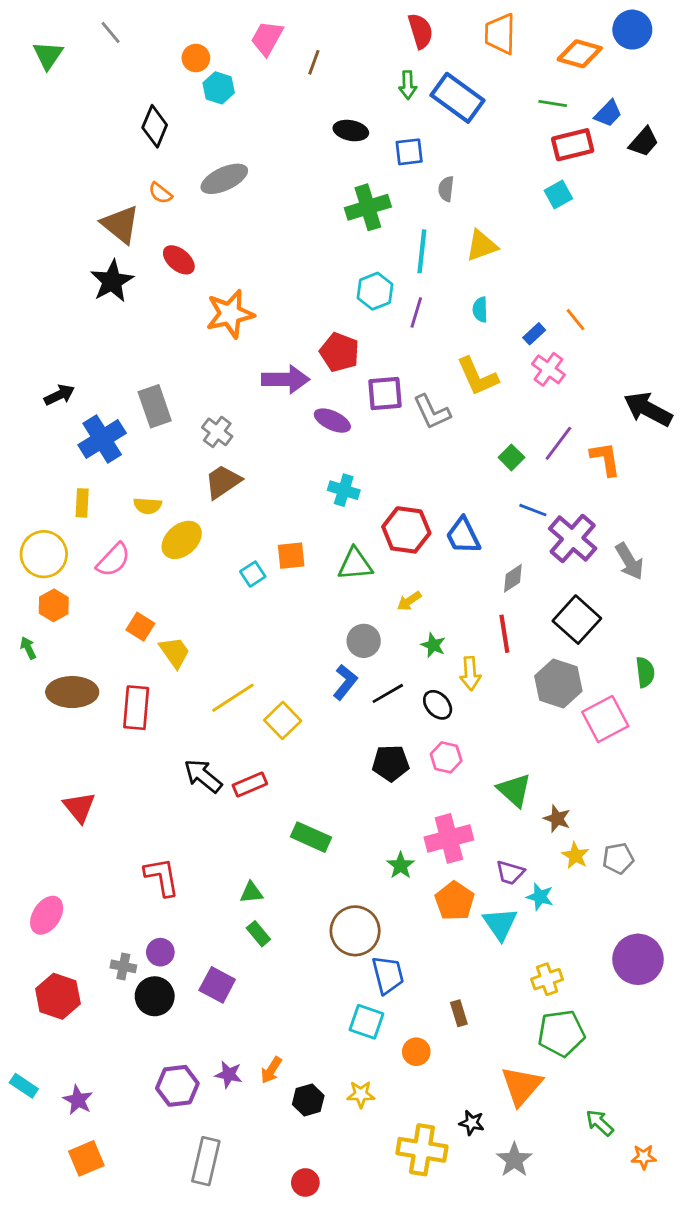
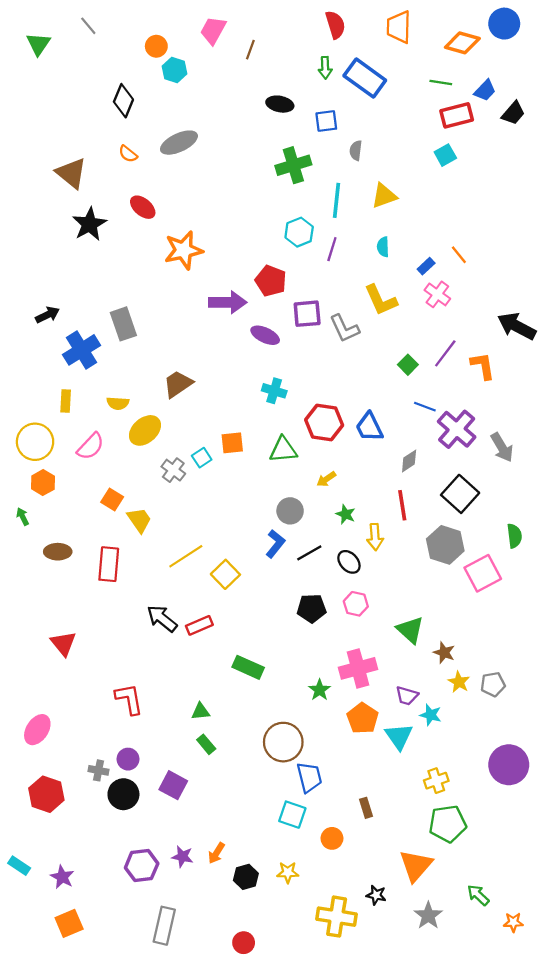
brown triangle: (121, 224) -> (71, 173), moved
gray cross: (217, 432) -> (173, 470), moved
brown ellipse: (72, 692) -> (58, 552), size x0.7
gray star: (514, 1160) -> (428, 915), moved

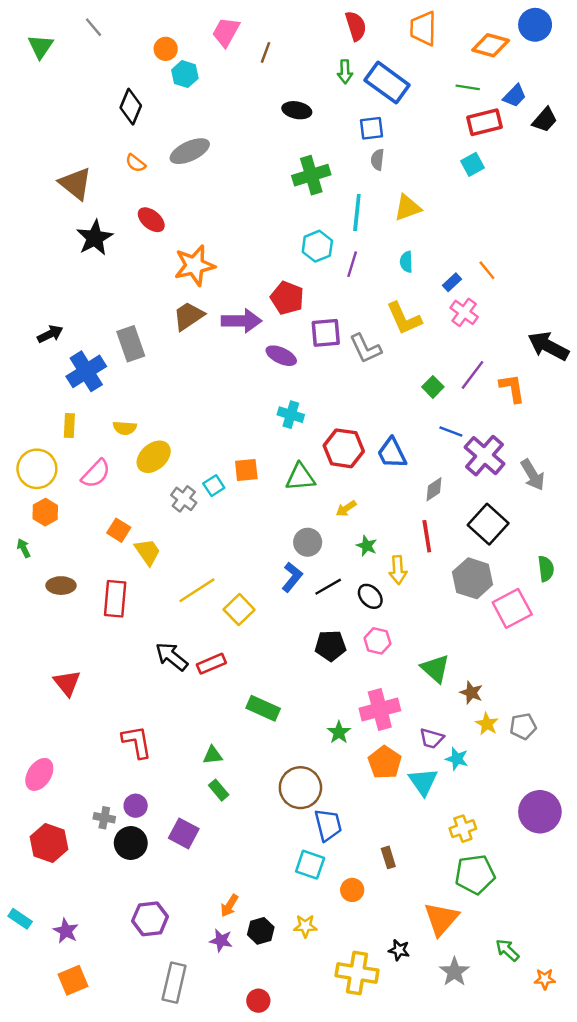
blue square: (326, 121) -> (371, 128), moved
brown trapezoid: (178, 384) -> (189, 316), moved
purple star: (182, 857) -> (221, 940), moved

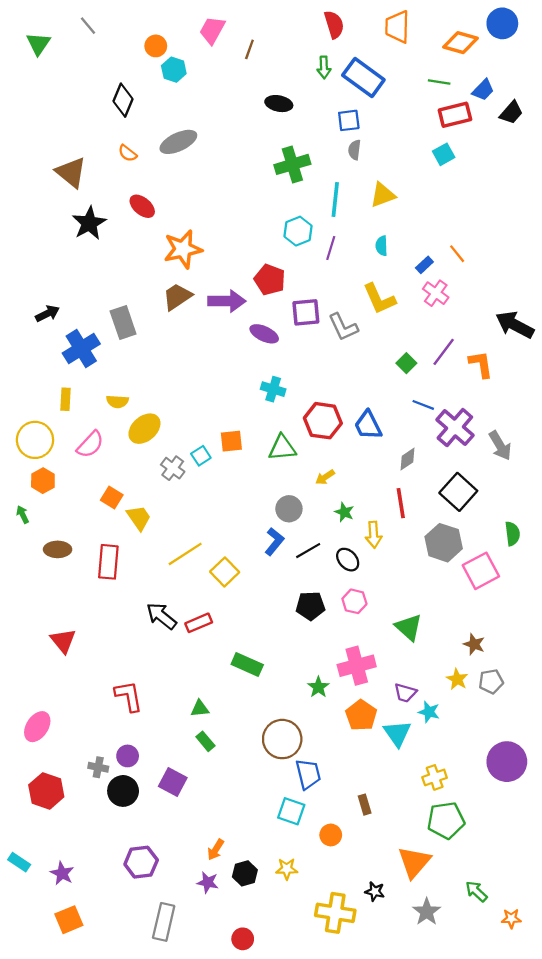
brown star: (471, 693) -> (474, 644), moved

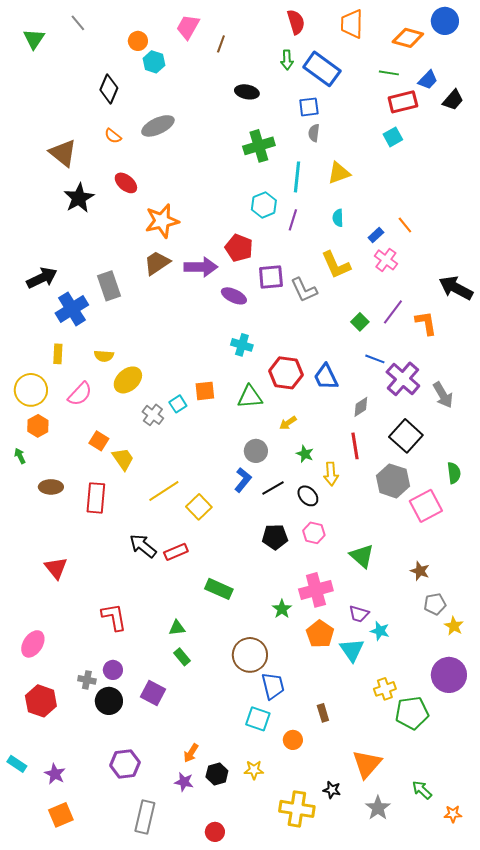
black arrow: (47, 313) -> (42, 278), size x1.4
yellow star: (457, 679) -> (454, 626), moved
green pentagon: (446, 820) -> (412, 713), moved

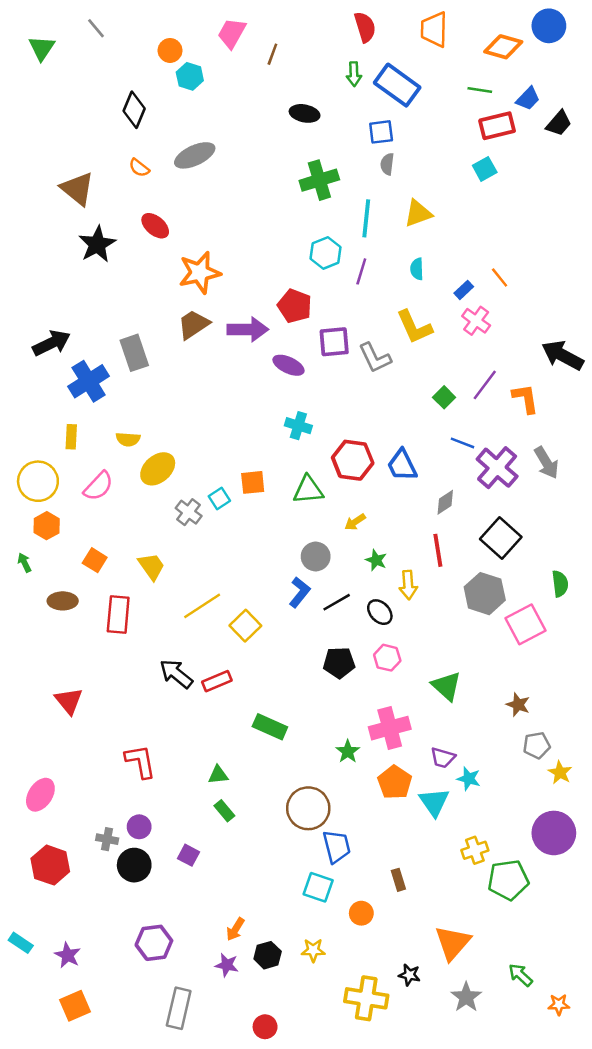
gray arrow: (443, 395) -> (546, 463), moved
orange square: (99, 441) -> (95, 560), moved
purple square: (153, 693) -> (189, 855), size x0.7

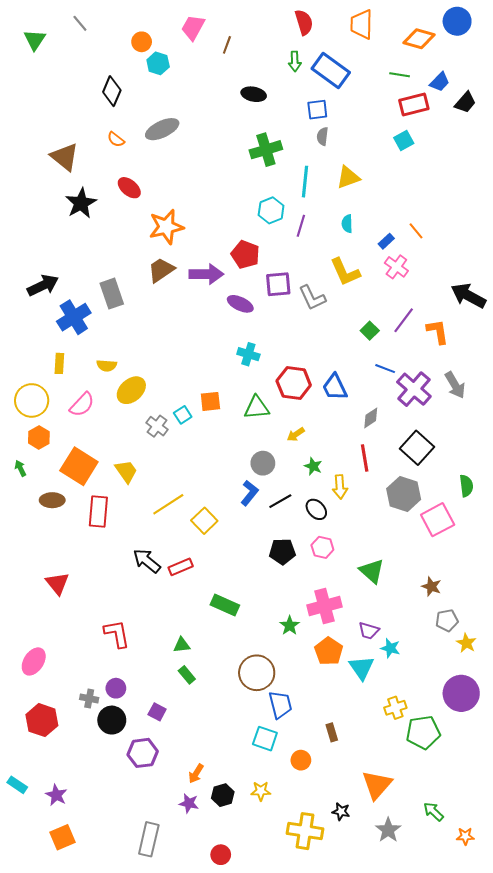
orange square: (95, 560) -> (79, 466), size x1.8
purple hexagon: (154, 943) -> (143, 753), moved

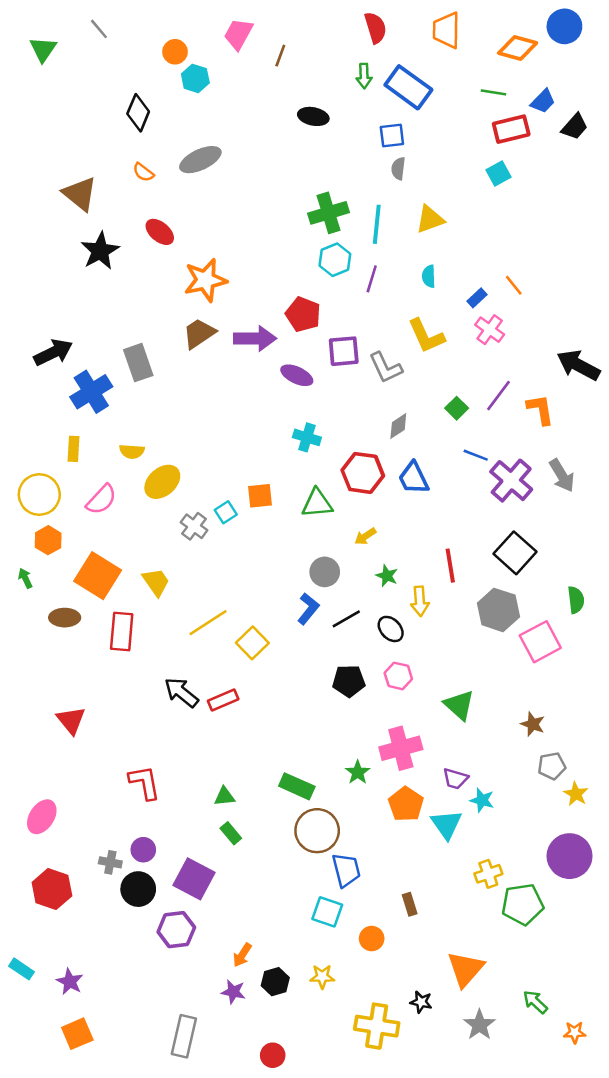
green cross: (266, 150) -> (329, 213), moved
gray diamond: (371, 418) -> (398, 426), moved
green rectangle: (225, 605) -> (297, 786), moved
purple square: (157, 712) -> (194, 879), size x1.8

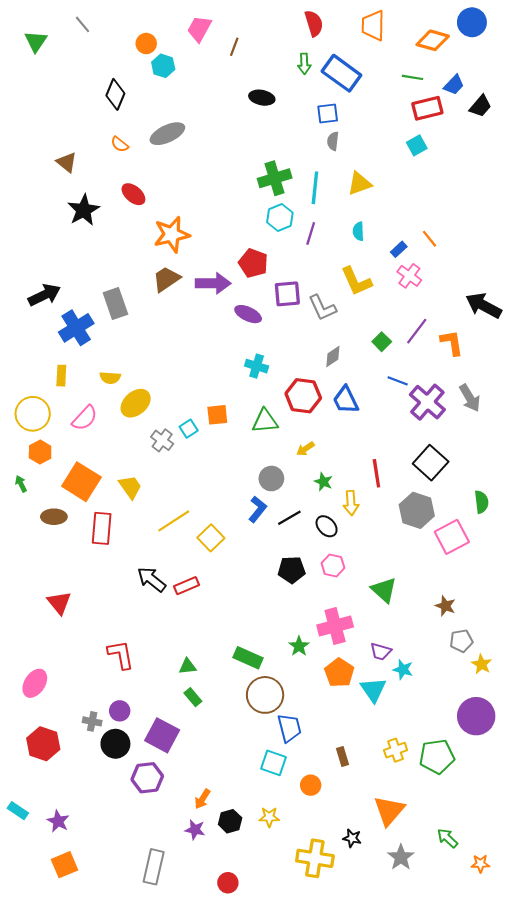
brown triangle: (80, 194) -> (67, 162), size x0.7
yellow cross: (488, 874) -> (396, 750), moved

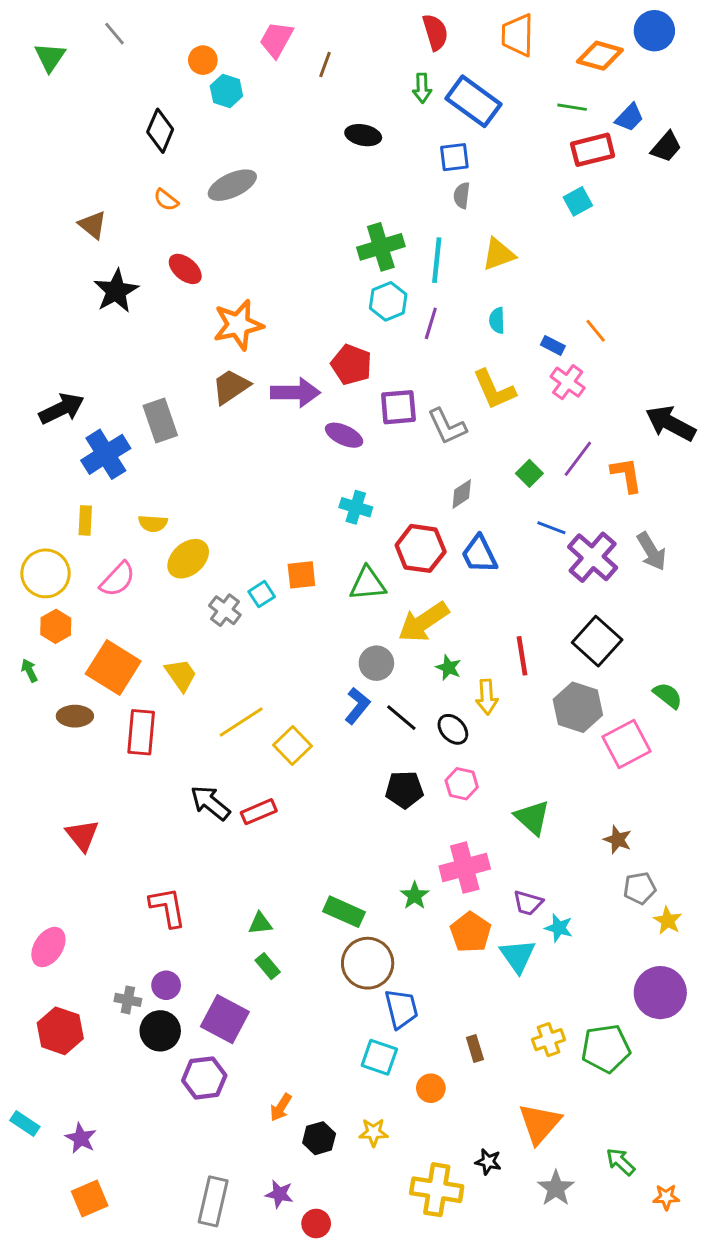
blue rectangle: (399, 249) -> (553, 345), turned 70
yellow arrow: (305, 449) -> (423, 622), size x2.0
green semicircle: (481, 502) -> (668, 695), turned -45
black line: (289, 518) -> (401, 718), turned 70
purple star: (195, 830) -> (279, 1194), moved

